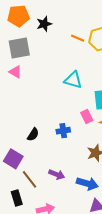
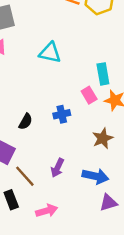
cyan triangle: (73, 80) -> (50, 53), moved
purple arrow: (57, 174) -> (57, 168), turned 98

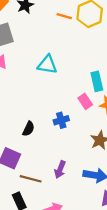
brown line: (25, 176) -> (31, 179), turned -30

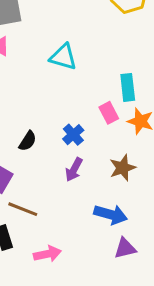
blue cross: (61, 120) -> (73, 135), turned -32
purple arrow: (60, 169) -> (74, 170), moved

